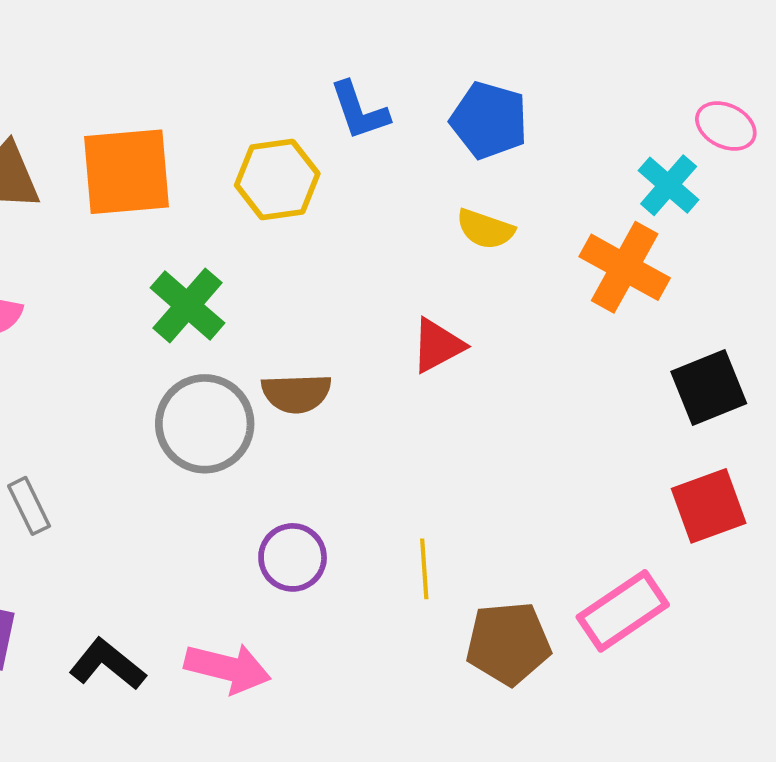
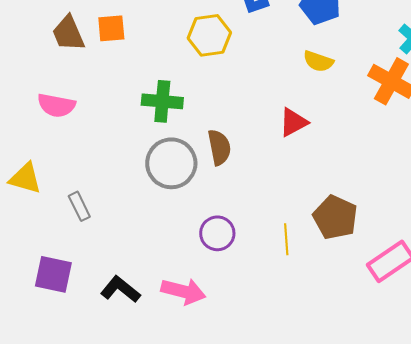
orange square: (126, 172) -> (111, 28), moved, size x0.6
green cross: (188, 305) -> (162, 101), turned -36
brown semicircle: (296, 393) -> (219, 147), turned -99
brown pentagon: (508, 643) -> (335, 217), moved, turned 30

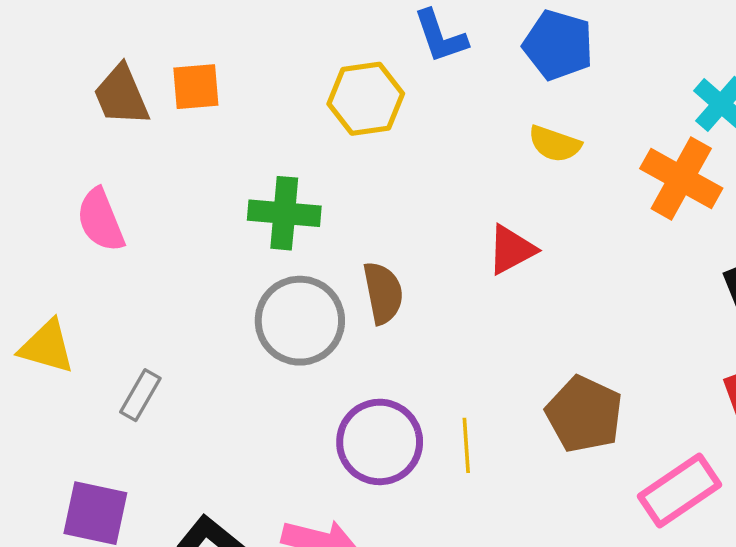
pink semicircle: (56, 105) -> (101, 220), turned 57
gray rectangle: (79, 206) -> (140, 395), turned 56
purple circle: (217, 233) -> (380, 442), size x1.4
yellow line: (286, 239) -> (466, 445), moved

